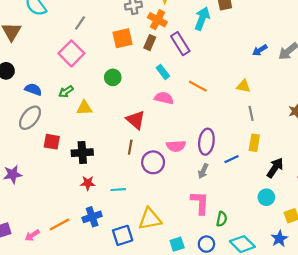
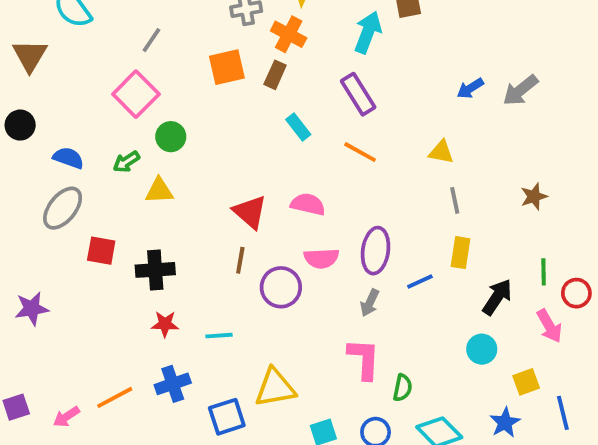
purple rectangle: (180, 44) -> (358, 94), moved
green circle: (113, 77) -> (171, 137), moved
pink semicircle: (164, 98) -> (308, 204), moved

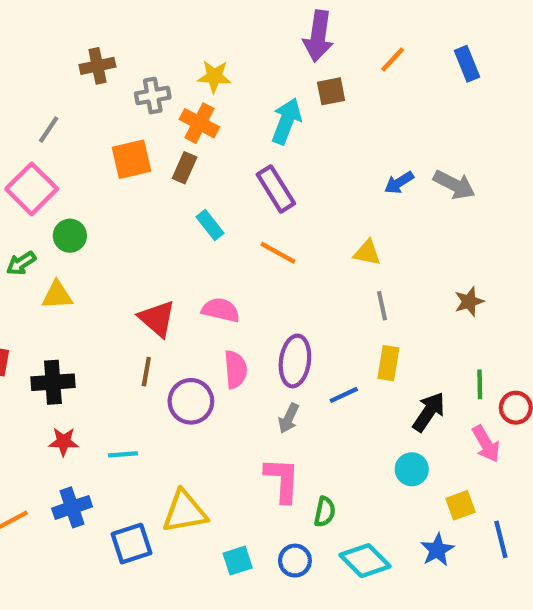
gray arrow: (520, 90) -> (454, 185), turned -114
pink semicircle: (321, 258) -> (235, 369), turned -92

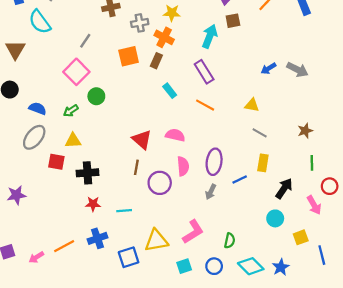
yellow triangle: (57, 295) -> (73, 141), moved
gray line: (382, 306) -> (260, 133), turned -48
green line: (480, 384) -> (312, 163), moved
pink L-shape: (282, 480) -> (193, 232), moved, turned 55
blue star: (437, 550) -> (281, 267), moved

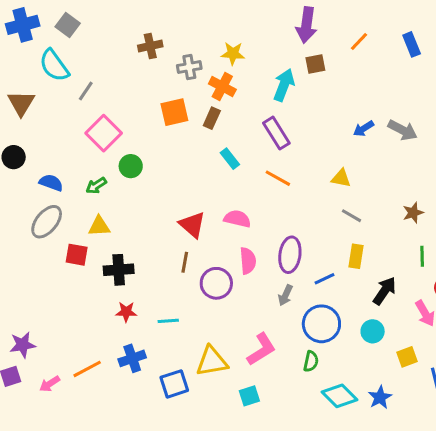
gray line: (85, 41) -> (86, 91), moved
purple star: (16, 195) -> (23, 345), moved
blue circle: (214, 266) -> (321, 324), moved, size x1.6

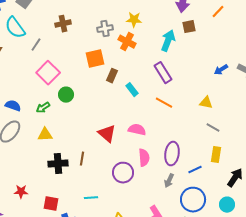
brown cross: (150, 46) -> (63, 24), moved
brown rectangle: (212, 118) -> (112, 76), moved
red square: (77, 255) -> (51, 204), moved
brown line: (185, 262) -> (82, 159), moved
red star: (126, 312) -> (21, 192), moved

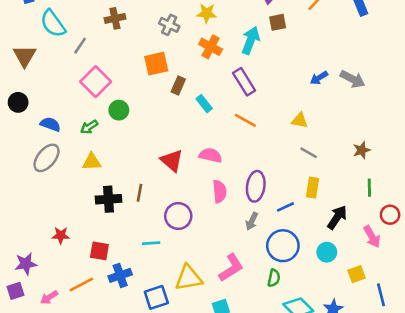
gray cross: (105, 29) -> (169, 25), turned 35
orange cross: (127, 42) -> (211, 47), moved
purple circle: (123, 173) -> (178, 216), moved

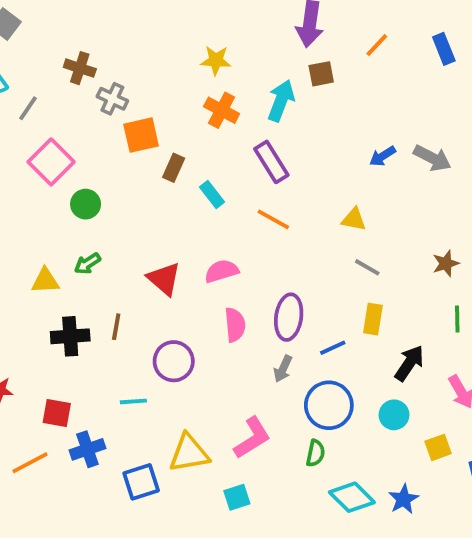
brown cross: (115, 18) -> (80, 68), turned 30
gray cross: (169, 25) -> (112, 99), moved
green arrow: (89, 127) -> (87, 263), moved
pink semicircle: (211, 155) -> (222, 271), turned -30

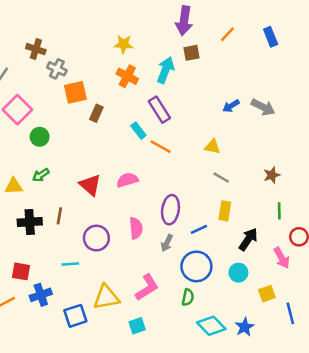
cyan rectangle: (212, 195) -> (138, 131), moved
pink semicircle: (235, 325) -> (136, 228), moved

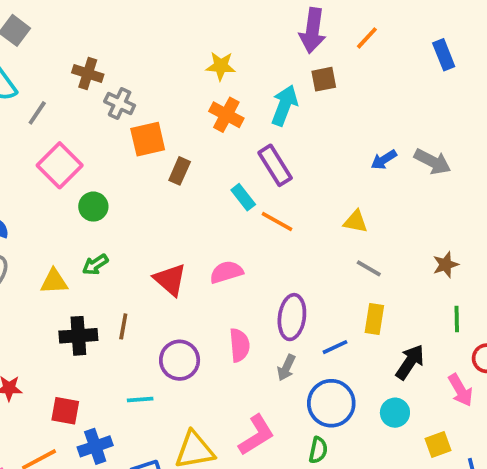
orange line: (227, 34) -> (367, 38), moved

